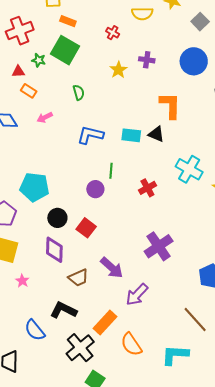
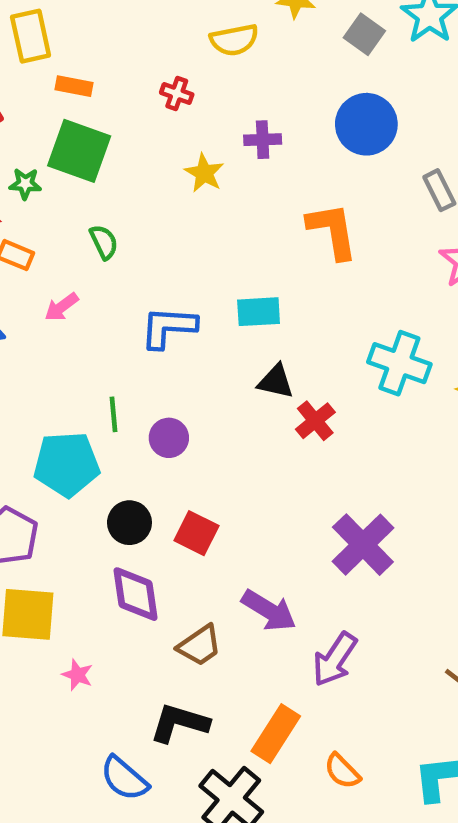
green semicircle: (79, 93) -> (104, 242), moved
black triangle: (156, 134) -> (276, 381), moved
green line: (111, 171) -> (113, 414), moved
purple circle: (95, 189) -> (169, 438), moved
orange semicircle: (131, 344) -> (342, 771), size x0.7

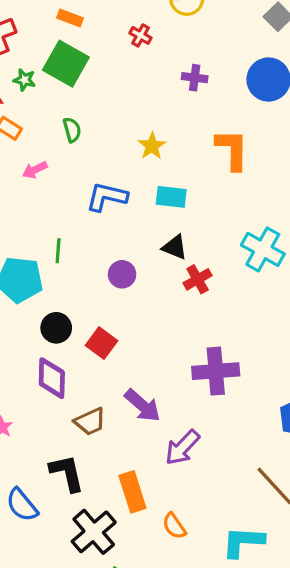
yellow star: (204, 173) -> (152, 146), moved
purple circle: (169, 438) -> (122, 274), moved
purple cross: (363, 545) -> (216, 371), turned 30
black L-shape: (179, 723) -> (67, 473), turned 51
orange rectangle: (276, 734) -> (132, 492), turned -60

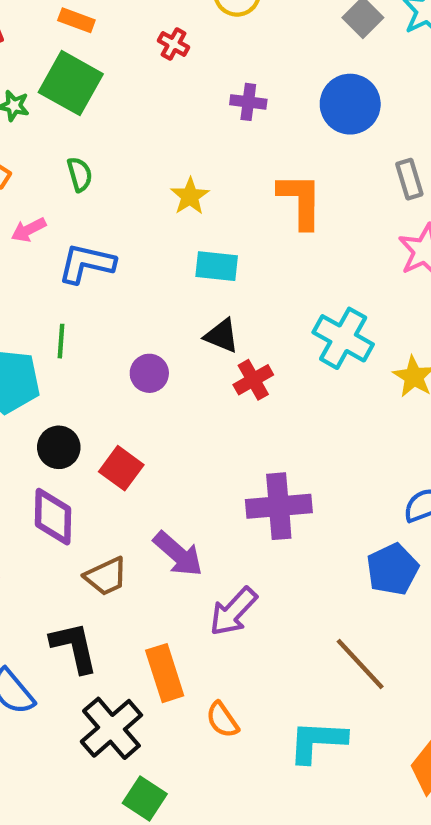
blue L-shape: (107, 197) -> (86, 263), moved

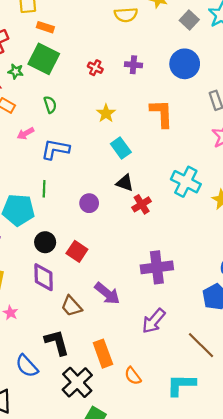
red cross: (174, 44) -> (95, 68), moved
cyan rectangle: (217, 266) -> (121, 148), turned 50
brown trapezoid: (106, 576) -> (71, 306), turned 75
purple arrow: (233, 612) -> (154, 321), moved

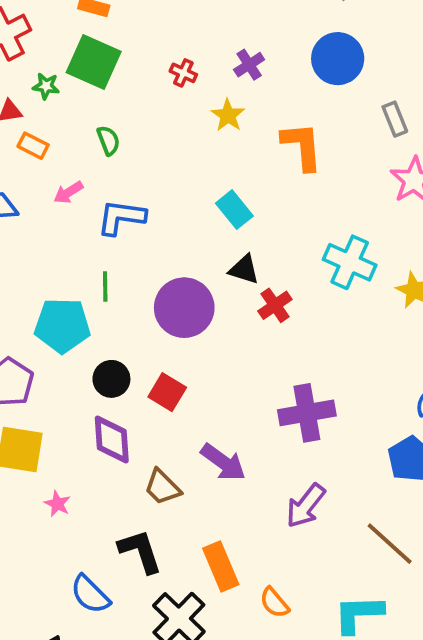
purple cross: (133, 65) -> (249, 65), turned -35
yellow star: (106, 113) -> (228, 115), moved
purple circle: (89, 203) -> (184, 308), size x1.8

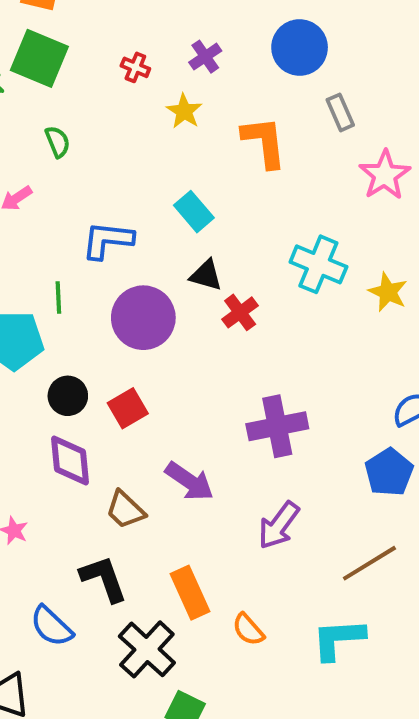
gray rectangle: (395, 119) -> (340, 112), moved
blue L-shape: (121, 217) -> (108, 240), moved
red square: (167, 392) -> (128, 408), turned 30
brown line: (390, 544) -> (369, 563), turned -72

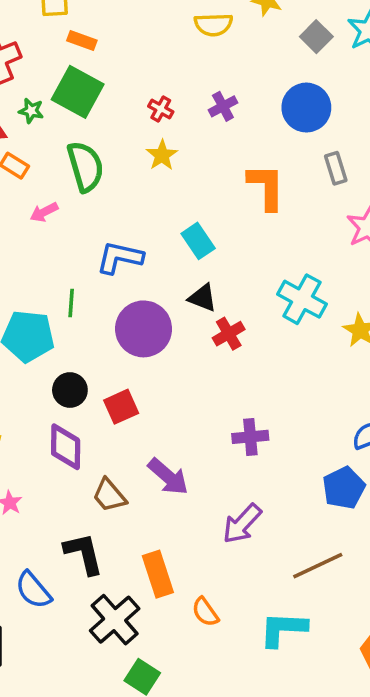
yellow star: (184, 111) -> (162, 155), moved
green semicircle: (58, 142) -> (85, 167), size x1.8
purple cross: (277, 426) -> (250, 437), size x0.7

